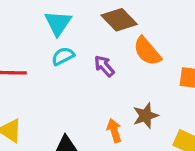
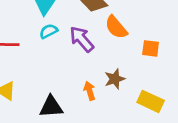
purple arrow: (104, 66) -> (82, 39), size x1.5

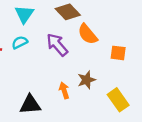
cyan semicircle: (48, 31) -> (20, 42), moved
yellow rectangle: (151, 101) -> (118, 100), turned 30

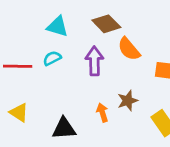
cyan triangle: (24, 14) -> (57, 26), turned -48
purple arrow: (57, 45) -> (94, 61), turned 40

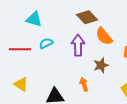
cyan triangle: (57, 26) -> (34, 19), moved
brown star: (128, 101) -> (101, 65), moved

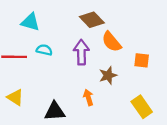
cyan semicircle: (46, 43) -> (44, 50), turned 40

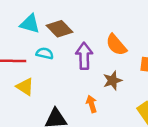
brown diamond: (92, 20) -> (59, 29), moved
yellow triangle: (15, 97) -> (25, 87), moved

